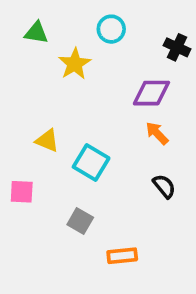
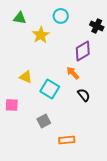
purple diamond: (151, 93) -> (83, 51), turned -30
orange arrow: (157, 133) -> (73, 73), moved
black semicircle: (164, 186) -> (84, 95), moved
gray square: (80, 221) -> (44, 121), turned 32

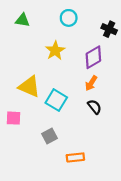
yellow star: (41, 35) -> (55, 51), moved
orange arrow: (73, 73) -> (91, 83), moved, turned -104
yellow triangle: (26, 77) -> (29, 87), size x1.5

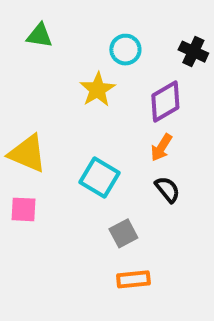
cyan circle: (69, 18) -> (125, 50), moved
yellow triangle: (29, 87) -> (28, 153), moved
gray square: (50, 136) -> (123, 233), moved

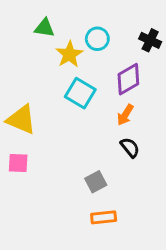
green triangle: (40, 36) -> (45, 28), moved
yellow star: (97, 90) -> (69, 54), moved
cyan square: (99, 177) -> (80, 93), moved

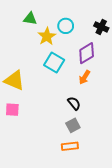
black semicircle: (130, 147) -> (74, 103), moved
gray square: (96, 182) -> (73, 125), moved

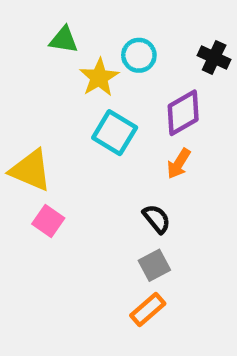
pink square: (12, 110) -> (48, 221), moved, turned 32
orange rectangle: (70, 146) -> (148, 309), turned -35

